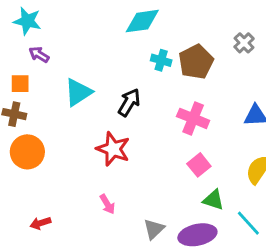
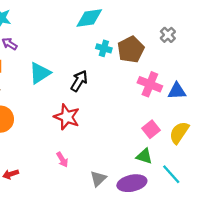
pink cross: (193, 118) -> (150, 84), moved
pink square: (199, 165) -> (151, 129), moved

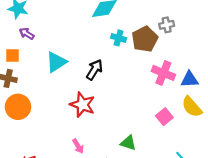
gray cross: (168, 35) -> (167, 25), moved, turned 32
yellow semicircle: (179, 133) -> (192, 107), moved, turned -75
green triangle: (144, 156) -> (128, 143), moved

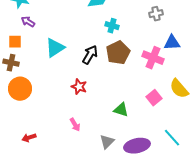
brown pentagon: (145, 39) -> (118, 53), moved
blue triangle: (190, 80) -> (172, 43), moved
red star: (82, 105) -> (79, 87), size x0.7
green triangle: (128, 143) -> (121, 110), moved

